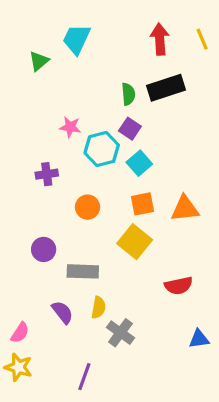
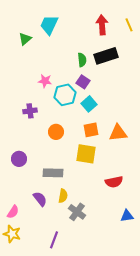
yellow square: (135, 242) -> (86, 154), turned -30
purple circle: (44, 249) -> (19, 159), moved

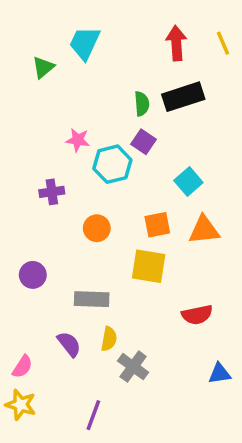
cyan square: (89, 104) -> (188, 182), moved

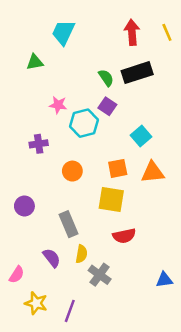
green triangle: (43, 67) -> (35, 62), moved, turned 30
green semicircle: (142, 104) -> (106, 78), turned -30
gray rectangle: (92, 299) -> (68, 224), turned 65
red semicircle: (197, 315) -> (124, 236), moved
yellow star: (21, 405) -> (36, 303), moved

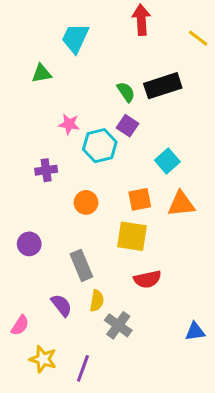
red arrow: (132, 32) -> (141, 20), moved
yellow line: (167, 32) -> (198, 38), turned -30

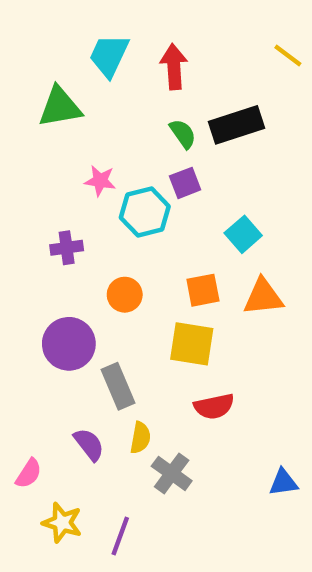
red arrow: (141, 20) -> (174, 67), moved
green triangle: (41, 73) -> (60, 107), size x1.5
purple square: (127, 126) -> (185, 183), turned 35
purple circle: (29, 244) -> (69, 344), moved, size x1.5

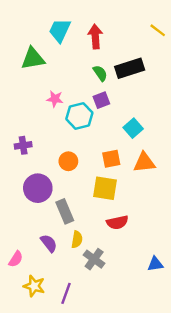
purple cross: (67, 248) -> (23, 145), moved

